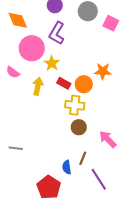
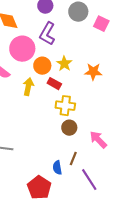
yellow star: (52, 63) -> (64, 64), moved
orange circle: (84, 84) -> (42, 66), moved

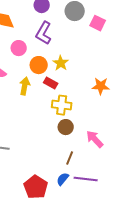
pink circle: (22, 49) -> (19, 48), size x0.6
orange star: (93, 72) -> (101, 86), moved
blue semicircle: (57, 168) -> (63, 179), moved, turned 48
purple line: (89, 180) -> (86, 179), turned -50

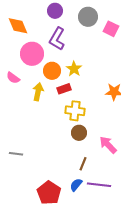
pink circle: (19, 48) -> (32, 54), size x1.5
red rectangle: (51, 83) -> (64, 89), turned -48

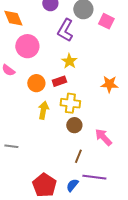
purple L-shape: (57, 39) -> (65, 30), moved
orange circle: (52, 71) -> (36, 83), moved
yellow arrow: (38, 92) -> (43, 110), moved
blue semicircle: (76, 185) -> (72, 185), moved

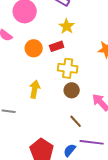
yellow arrow: (43, 110) -> (35, 89), moved
brown line: (78, 156) -> (76, 121), turned -64

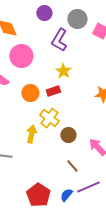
yellow cross: (68, 68) -> (49, 118), moved, turned 30
purple line: (92, 142) -> (88, 187), turned -30

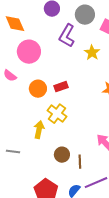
yellow star: (63, 71) -> (92, 53), moved
brown circle: (68, 135) -> (62, 155), moved
brown line: (72, 166) -> (80, 162), turned 40

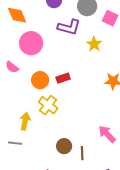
purple L-shape: (67, 36) -> (69, 27), turned -105
yellow cross: (57, 114) -> (48, 105), moved
yellow arrow: (39, 130) -> (25, 121), moved

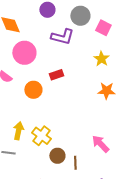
yellow star: (94, 44) -> (101, 59), moved
red rectangle: (63, 78) -> (56, 75), moved
yellow cross: (48, 105) -> (41, 136), moved

